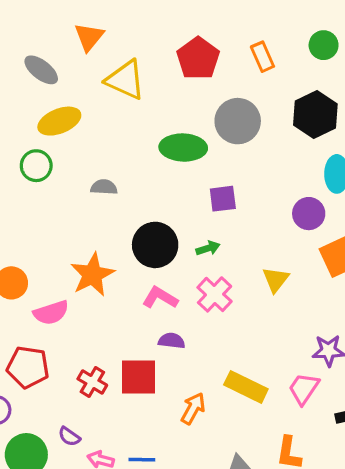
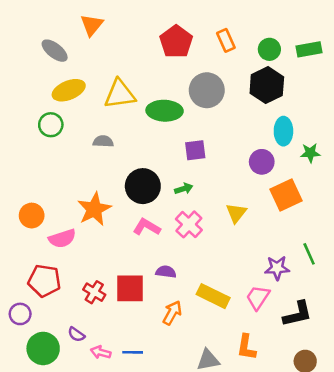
green circle: (324, 45) -> (269, 49), moved
yellow triangle: (125, 80) -> (120, 94), moved, turned -32
purple semicircle: (172, 341) -> (166, 272), moved

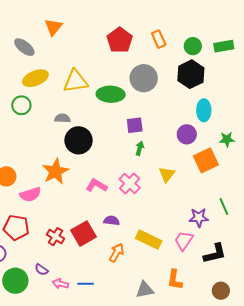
green star: (310, 153) -> (227, 139), moved
black circle: (143, 186) -> (79, 140), moved
green arrow: (184, 189) -> (140, 148), moved, turned -56
red square: (130, 288) -> (84, 234), turned -30

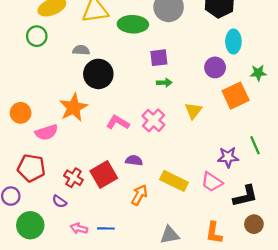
green arrow: (140, 148) -> (164, 83), turned 72
pink trapezoid: (184, 241) -> (212, 182), turned -90
purple semicircle: (41, 270) -> (59, 201), moved
orange L-shape: (175, 280) -> (214, 233), moved
brown circle: (221, 291) -> (254, 224), moved

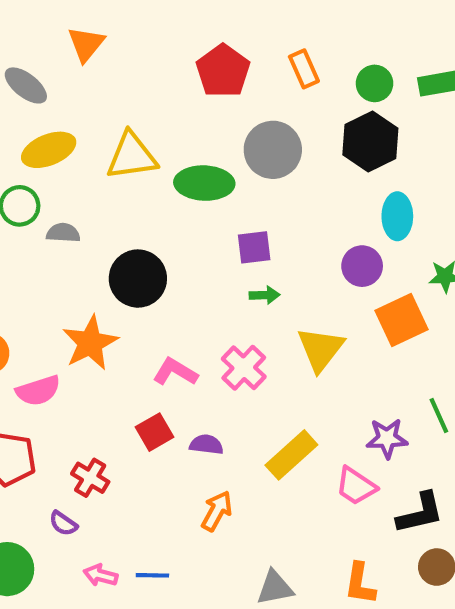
gray semicircle: (81, 50) -> (63, 233), moved
yellow triangle: (193, 111) -> (321, 349), size x1.4
red square: (104, 174) -> (155, 432), moved, size x0.7
yellow rectangle: (174, 181) -> (291, 455), moved, turned -68

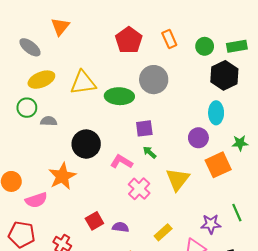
black hexagon: (370, 142) -> (224, 75), moved
green arrow: (265, 295) -> (150, 152), turned -136
pink L-shape: (175, 372) -> (121, 162), moved
yellow rectangle: (291, 455) -> (163, 232), size x0.7

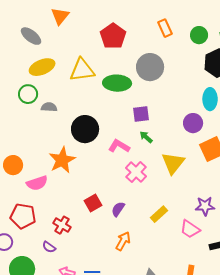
red pentagon: (129, 40) -> (113, 36), moved
purple semicircle: (120, 227) -> (118, 209), turned -63

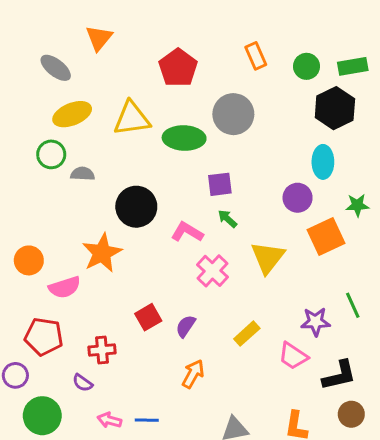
red cross: (62, 225) -> (102, 350), turned -36

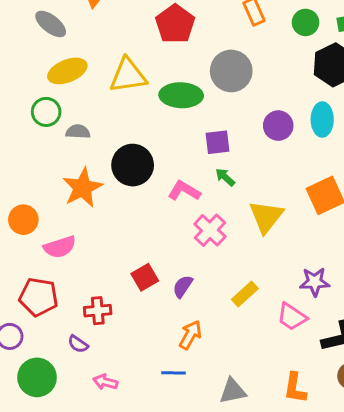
purple circle: (298, 198) -> (278, 126), moved
orange star: (102, 253) -> (83, 188), moved
blue line: (147, 420) -> (174, 373), moved

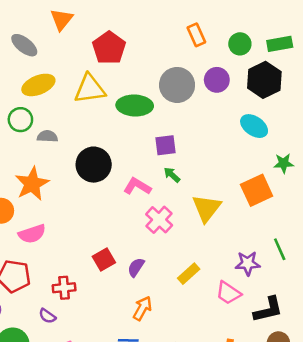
red pentagon: (175, 24) -> (109, 48), moved
cyan ellipse: (322, 120) -> (254, 126), turned -56
purple circle: (278, 126) -> (217, 80), moved
orange star: (83, 188) -> (32, 184), moved

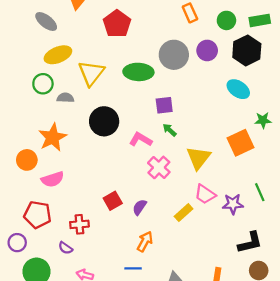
yellow triangle: (90, 89) -> (91, 73), moved, turned -44
pink trapezoid: (228, 293) -> (205, 194), moved

